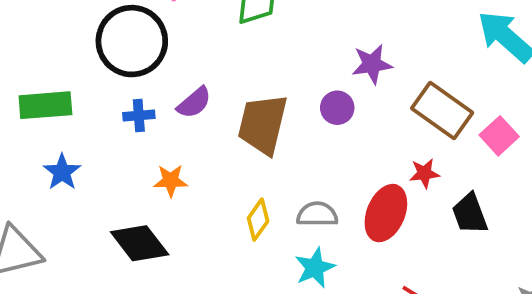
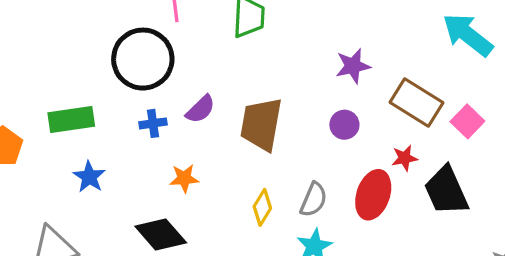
purple circle: (337, 108) -> (344, 125), moved
gray semicircle: (317, 214) -> (314, 200), turned 116
black trapezoid: (470, 214) -> (446, 191), size x1.4

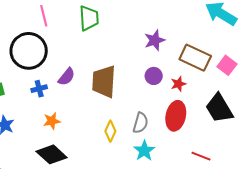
red star: (405, 158) -> (178, 84), moved
orange star: (184, 178) -> (52, 121), moved

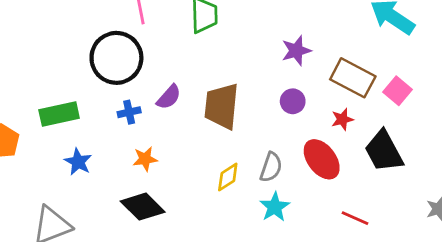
red star: (178, 84) -> (342, 119), moved
red ellipse: (176, 116) -> (322, 159), turned -52
yellow diamond: (110, 131) -> (228, 177), turned 30

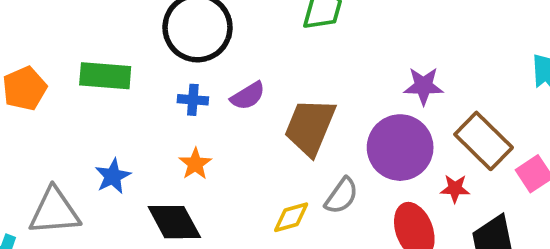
purple circle: (293, 101) -> (400, 148), size x2.0
orange star: (145, 159) -> (195, 164), turned 30
blue star: (78, 162) -> (113, 176), moved
gray semicircle: (271, 167) -> (342, 196), moved

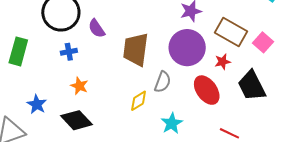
green rectangle: (105, 76) -> (18, 51), turned -64
purple semicircle: (248, 96) -> (97, 28), moved, turned 102

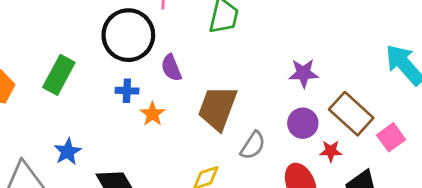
purple circle: (187, 48) -> (303, 123), moved, size x0.6
gray semicircle: (163, 82) -> (253, 145), moved
orange star: (79, 86) -> (153, 114), moved

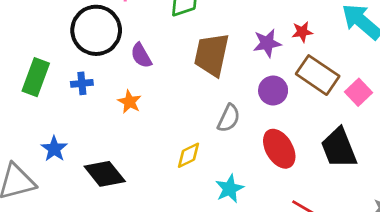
blue cross: (127, 91) -> (82, 83), moved
brown trapezoid: (218, 108) -> (212, 55), moved
red star: (331, 151) -> (302, 32), moved

